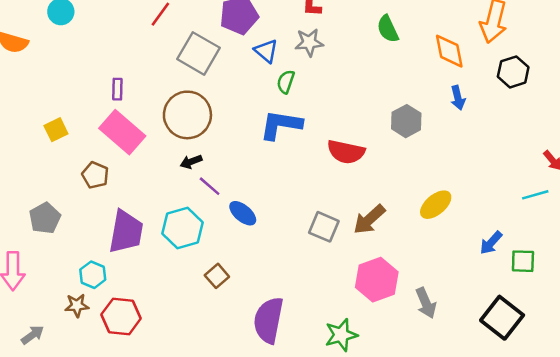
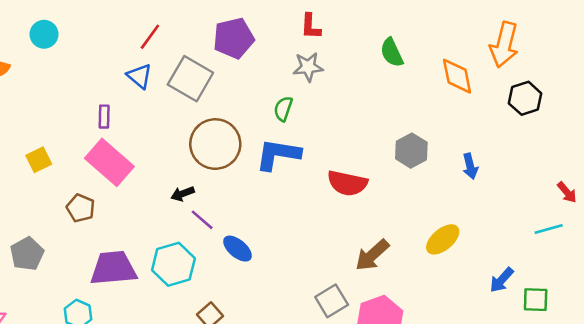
blue triangle: (266, 51) -> (139, 76), moved
blue arrow: (458, 98) -> (470, 166), moved
brown circle: (187, 115) -> (215, 144), moved
gray square: (324, 227) -> (332, 301), moved, turned 36
purple trapezoid: (126, 232) -> (113, 268), turned -105

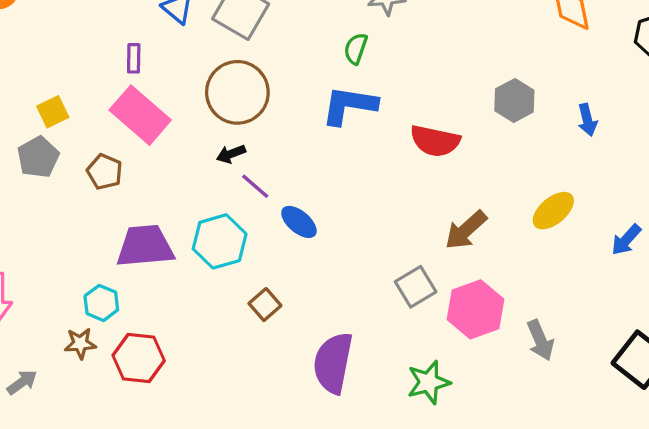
brown circle: (215, 144) -> (237, 92), moved
gray pentagon: (27, 254) -> (38, 157), moved
blue arrow: (502, 280) -> (626, 240), moved

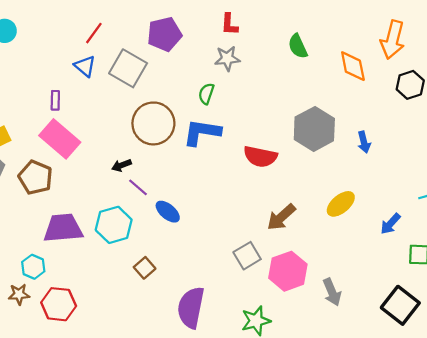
brown circle: (237, 92) -> (153, 123), moved
gray hexagon: (514, 100) -> (314, 129), size x1.5
brown pentagon: (105, 172) -> (35, 177), size x1.4

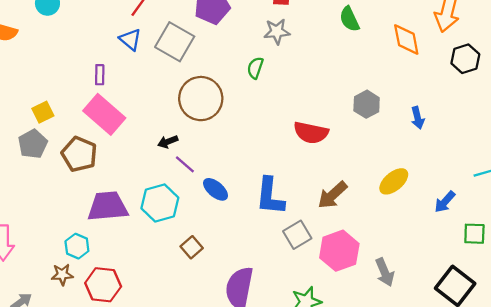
gray hexagon: (314, 129) -> (367, 104), size x0.6
blue L-shape: (202, 132) -> (270, 196), moved, turned -93

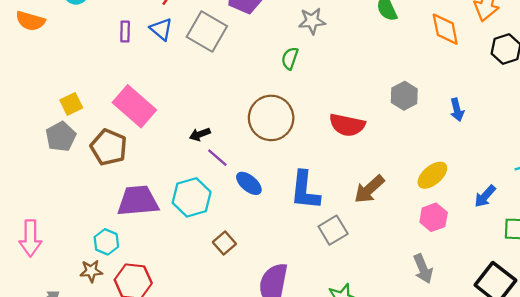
purple rectangle: (100, 75) -> (125, 31), moved
brown circle: (201, 99) -> (271, 118), moved
pink hexagon: (339, 251) -> (434, 217), moved, size x0.7

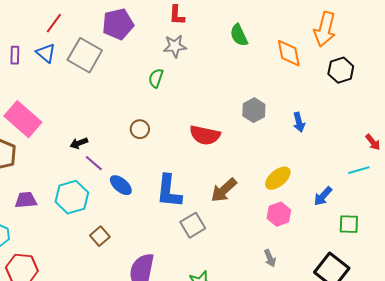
brown circle: (271, 118) -> (140, 129), size x0.5
purple trapezoid: (138, 201) -> (26, 200), size x0.6
gray arrow: (423, 269) -> (270, 258), size x0.7

